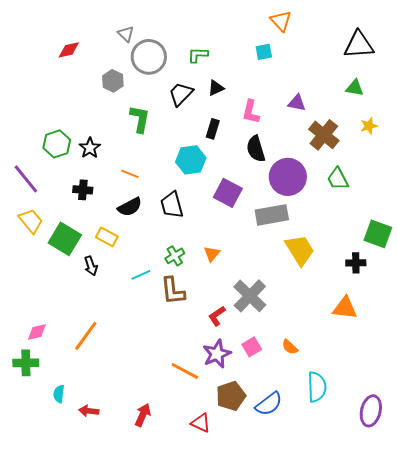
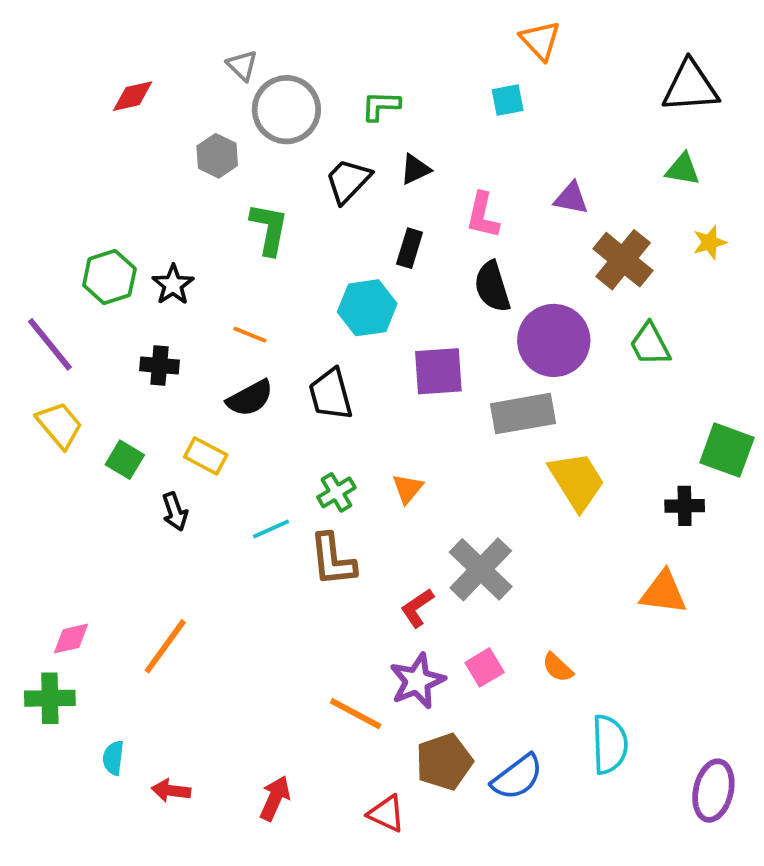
purple square: (228, 193) -> (438, 371), turned -32
green square: (65, 239) -> (125, 460), size x0.6

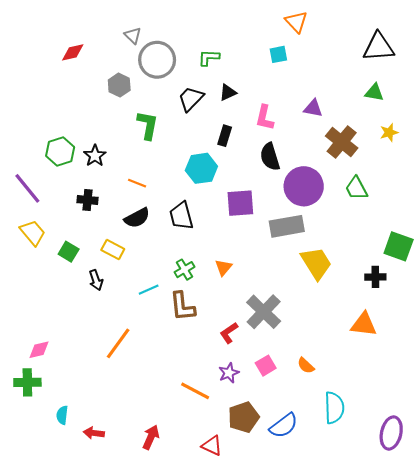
orange line: (165, 646) -> (118, 343), moved
purple star: (417, 681) -> (229, 373), size x0.7

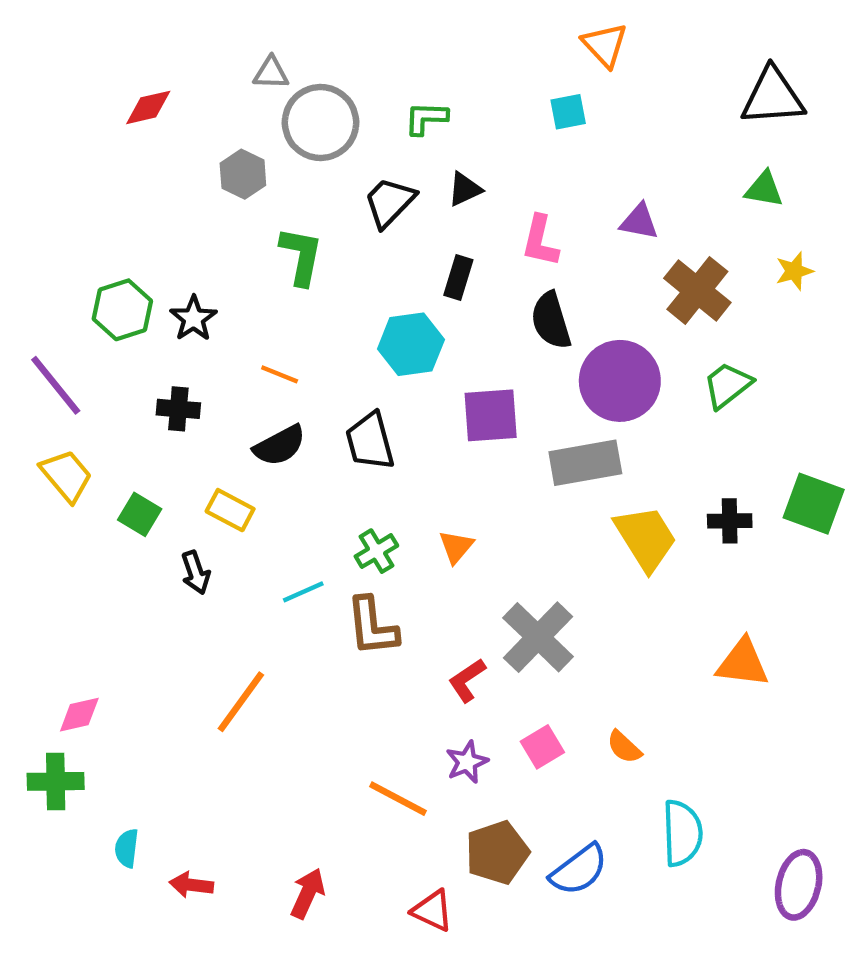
gray triangle: (133, 35) -> (271, 73), turned -42
green trapezoid: (356, 188) -> (727, 385), turned 80
black cross: (375, 277) -> (730, 521), moved

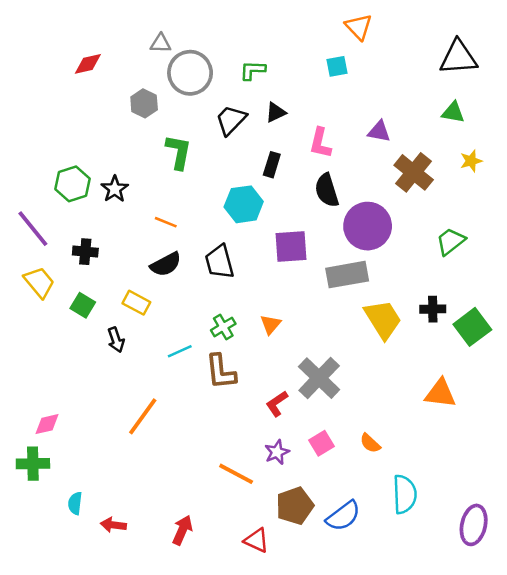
green trapezoid: (727, 385) -> (451, 241), moved
black cross: (178, 409) -> (85, 252), moved
green square: (814, 504) -> (472, 327), moved, turned 33

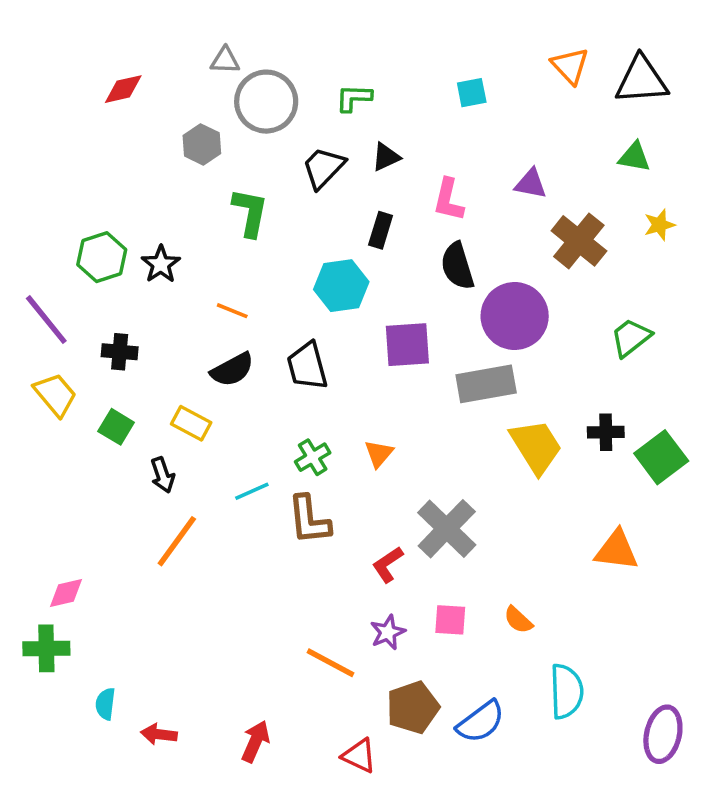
orange triangle: (359, 27) -> (570, 66), moved
orange line: (143, 416) -> (177, 541), moved
pink square: (322, 443) -> (450, 620), turned 35

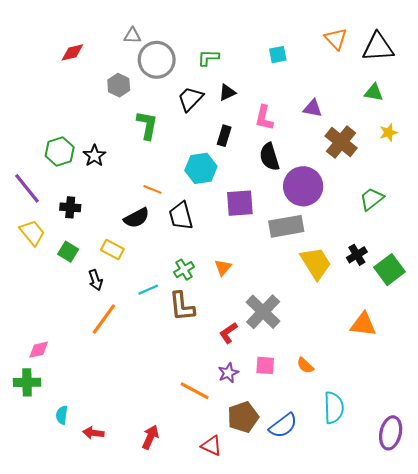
orange line: (232, 311) -> (152, 189), moved
black cross: (606, 432) -> (357, 255), turned -30

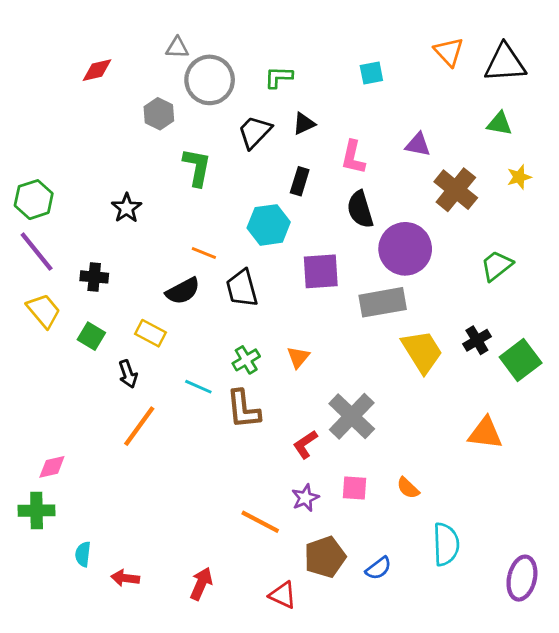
green hexagon: (60, 152) -> (34, 200), moved
cyan line: (148, 290) -> (198, 387), turned 48
blue semicircle: (283, 426) -> (378, 568), size x0.7

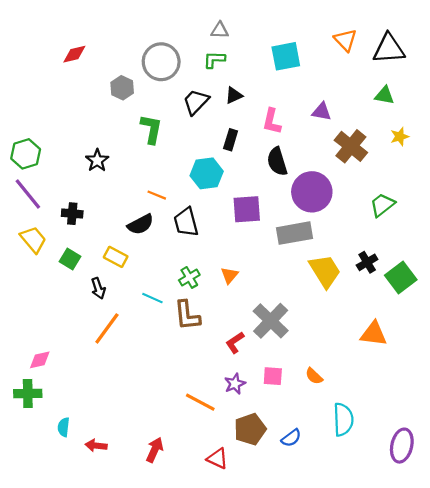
gray triangle: (177, 48) -> (220, 30), moved
cyan square: (371, 73) -> (286, 56), size x1.6

